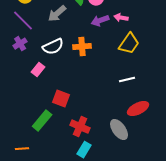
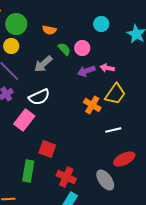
orange cross: (82, 47) -> (92, 105), moved, turned 36
pink rectangle: (38, 70) -> (24, 120), size x1.5
green rectangle: (42, 121) -> (28, 171), turned -30

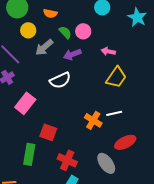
yellow circle: (11, 46) -> (28, 30), moved
purple arrow: (86, 71) -> (72, 54), moved
white semicircle: (39, 97) -> (60, 80), moved
orange cross: (92, 105) -> (93, 120), moved

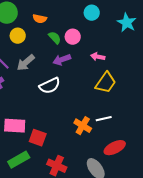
gray arrow: (44, 47) -> (26, 63), moved
pink rectangle: (25, 103) -> (15, 126), moved, turned 55
green rectangle: (29, 154) -> (19, 160), turned 50

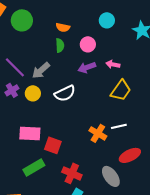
orange semicircle: (40, 19) -> (63, 27), moved
yellow circle: (18, 36) -> (33, 93), moved
green semicircle: (55, 38) -> (60, 45), moved, turned 40
purple arrow: (62, 60) -> (87, 67), moved

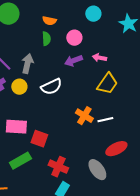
gray arrow: (41, 70) -> (27, 64), turned 144
orange cross: (98, 133) -> (84, 116), moved

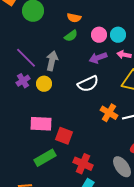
cyan circle: (93, 14) -> (118, 35), moved
green semicircle: (46, 39) -> (71, 36), turned 56
white semicircle: (51, 87) -> (88, 84), moved

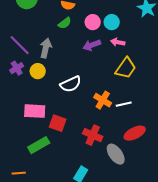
white semicircle: (88, 84) -> (71, 84), moved
red cross: (83, 164) -> (93, 135), moved

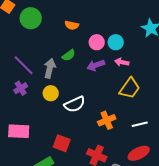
green semicircle: (65, 23) -> (69, 55), moved
yellow circle: (38, 71) -> (51, 93), moved
orange cross: (103, 100) -> (107, 120), turned 36
white line: (124, 104) -> (140, 124), moved
pink rectangle: (35, 111) -> (19, 131), moved

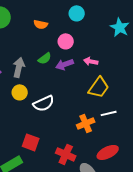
cyan circle: (116, 42) -> (77, 13), moved
green semicircle: (69, 55) -> (45, 58), moved
orange cross: (107, 120) -> (86, 123), moved
white line: (140, 124) -> (109, 113), moved

